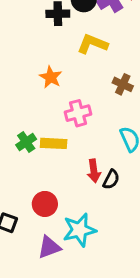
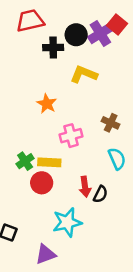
brown cross: (123, 84) -> (111, 123), moved
red circle: (45, 204) -> (42, 183), moved
cyan star: (79, 230) -> (67, 222), moved

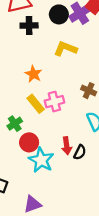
black cross: (53, 48) -> (29, 25), moved
yellow rectangle: (49, 162) -> (36, 104), moved, turned 48
cyan star: (67, 222) -> (41, 160), moved, turned -30

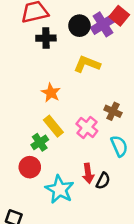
pink cross: (54, 102) -> (87, 127), moved, turned -36
green cross: (15, 124) -> (40, 142), moved
red circle: (29, 142) -> (30, 167), moved

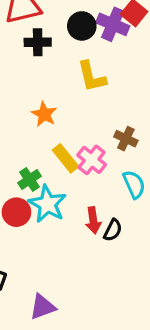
purple cross: (103, 24) -> (113, 24), turned -35
yellow L-shape: (87, 64) -> (92, 77), turned -125
yellow rectangle: (53, 126) -> (65, 158), moved
cyan star: (60, 190) -> (47, 204), moved

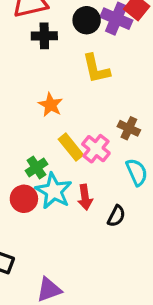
red arrow: (93, 220) -> (85, 197), moved

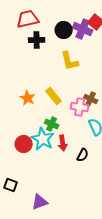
orange star: (51, 105) -> (28, 98), moved
yellow rectangle: (71, 147) -> (54, 96), moved
pink cross: (96, 149) -> (80, 107), moved, turned -30
green cross: (36, 167) -> (52, 124), moved, turned -32

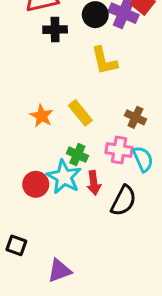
pink cross: (80, 107) -> (119, 150), moved
black semicircle: (83, 155) -> (124, 201), size x1.5

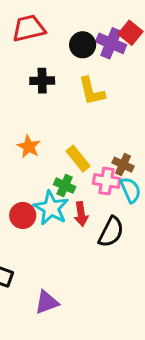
black cross: (55, 30) -> (42, 81), moved
yellow rectangle: (80, 113) -> (78, 159), moved
brown cross: (135, 117) -> (123, 165), moved

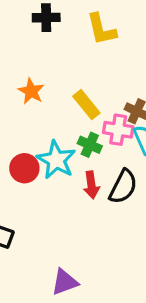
green cross: (65, 186) -> (90, 145), moved
red arrow: (81, 214) -> (91, 185), moved
purple triangle: (47, 302) -> (65, 282), moved

